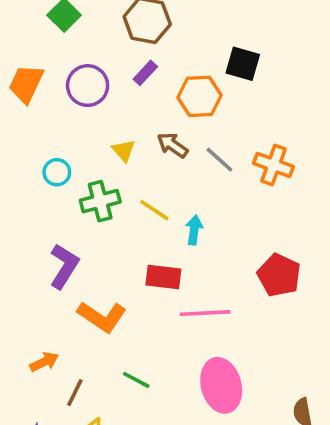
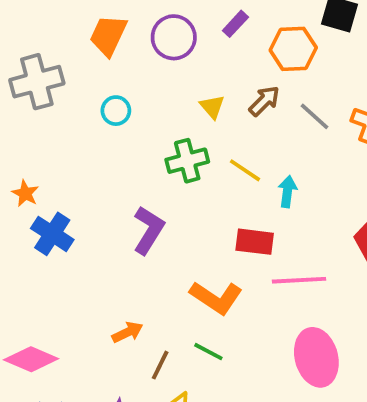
brown arrow: (172, 145) -> (264, 101), turned 100
cyan circle: (57, 172) -> (116, 111), moved
orange L-shape: (102, 317) -> (216, 298), moved
green line: (136, 380) -> (208, 352), moved

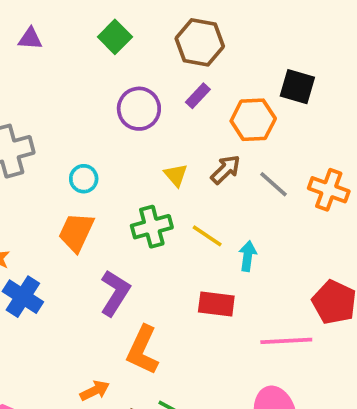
orange trapezoid: (108, 35) -> (76, 232), moved
pink line: (299, 280) -> (286, 341), moved
orange L-shape: (216, 298) -> (143, 350), moved, turned 81

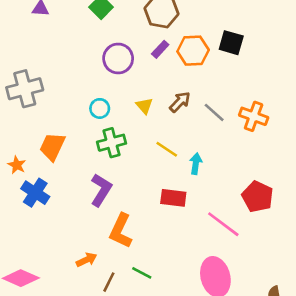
orange hexagon: (253, 120) -> (193, 51), moved
cyan circle: (84, 179) -> (100, 108), moved
green cross: (152, 227) -> (112, 143), moved
orange trapezoid: (76, 232) -> (52, 147), moved
pink line: (286, 341) -> (223, 224), turned 40

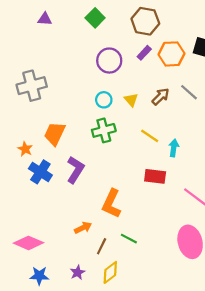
cyan circle: (100, 108) -> (104, 100), moved
gray line: (214, 112) -> (189, 92), moved
purple L-shape: (101, 190) -> (75, 170), moved

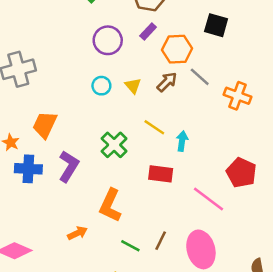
orange hexagon: (172, 54) -> (177, 49), moved
green cross: (104, 130) -> (114, 145), moved, turned -30
blue cross: (40, 172) -> (28, 169), turned -30
brown line: (102, 246) -> (161, 241), moved

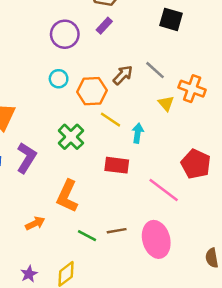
orange hexagon: (177, 49) -> (92, 91), moved
yellow triangle: (133, 86) -> (166, 103), moved
brown line: (161, 241) -> (117, 231), turned 54

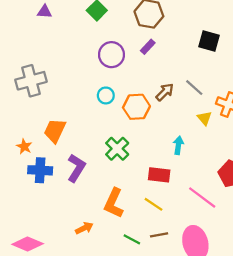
yellow line: (110, 120) -> (153, 204), moved

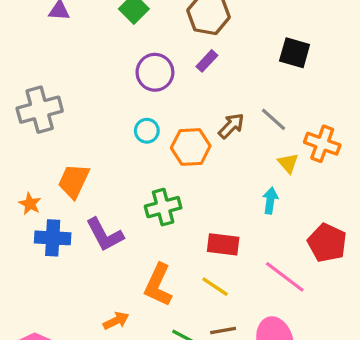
cyan arrow: (178, 145) -> (270, 201), moved
green cross: (117, 149) -> (163, 207), turned 30
purple L-shape: (76, 168) -> (105, 235), turned 120

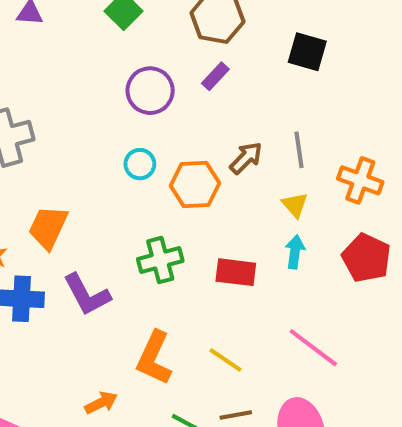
black square: (295, 53) -> (307, 52), moved
gray line: (273, 119) -> (299, 150), turned 40
yellow triangle: (288, 163) -> (295, 205), moved
red pentagon: (327, 243) -> (366, 258), moved
red rectangle: (223, 244) -> (236, 272), moved

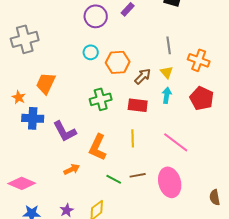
brown arrow: (246, 158) -> (143, 76), moved
purple L-shape: (87, 295) -> (65, 131), moved
yellow line: (226, 360) -> (133, 138), moved, turned 54

